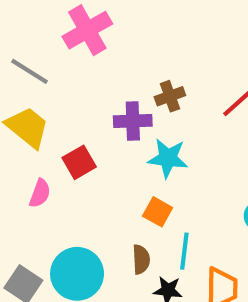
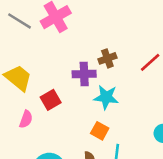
gray line: (30, 71) -> (20, 21), moved

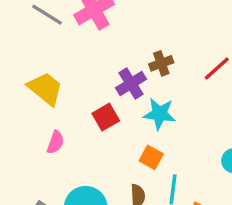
purple cross: (84, 74) -> (131, 84), turned -30
red square: (51, 100) -> (106, 117), moved

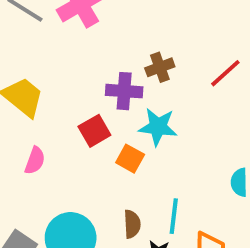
purple cross: (131, 84) -> (124, 91), turned 36
orange square: (151, 157) -> (130, 159), moved

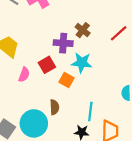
brown cross: (160, 67) -> (83, 30), turned -32
pink semicircle: (35, 161) -> (24, 75), moved
brown semicircle: (132, 224) -> (54, 107), moved

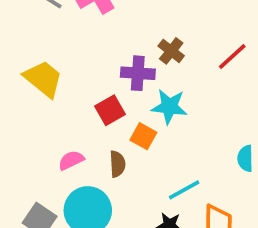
pink semicircle: (24, 75) -> (71, 160), moved, turned -136
brown semicircle: (54, 107) -> (117, 164), moved
cyan line: (90, 111) -> (184, 190), turned 54

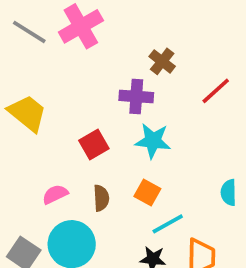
brown cross: (171, 51) -> (162, 61), moved
purple cross: (138, 73) -> (136, 97), moved
orange square: (143, 136) -> (147, 192), moved

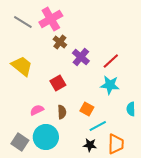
brown cross: (162, 61) -> (60, 42), moved
red line: (216, 91) -> (111, 61), moved
purple cross: (136, 97) -> (81, 57), turned 36
cyan star: (153, 141) -> (110, 85), moved

